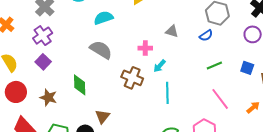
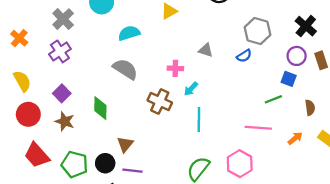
purple square: (43, 62) -> (62, 93), moved
green line: (214, 65) -> (273, 99), moved
blue square: (247, 68) -> (289, 79), moved
pink line: (220, 99) -> (258, 128), turned -50

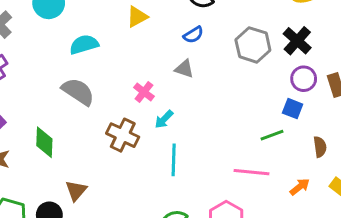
black cross: (306, 26) -> (297, 41), moved
blue semicircle: (244, 56) -> (193, 35), moved
pink cross: (175, 68) -> (144, 92), turned 35

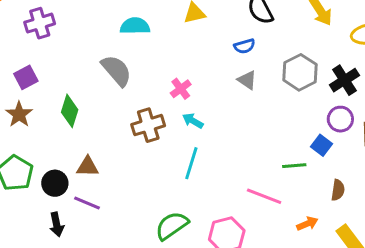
gray triangle: (184, 69) -> (247, 80), moved
cyan arrow: (164, 119) -> (193, 121), turned 60
brown cross: (123, 135) -> (148, 125), turned 32
brown triangle: (76, 190) -> (88, 167), turned 35

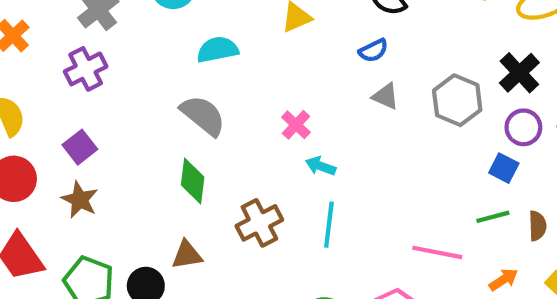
gray hexagon: (300, 72) -> (457, 100), moved
green diamond: (70, 111) -> (193, 181), moved
brown cross: (148, 125) -> (259, 223), moved
green line: (294, 166) -> (493, 217), moved

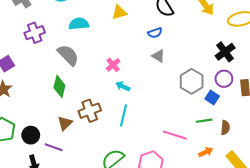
purple cross: (86, 69) -> (35, 33), moved
gray hexagon: (457, 100) -> (192, 81), moved
brown triangle: (187, 255) -> (65, 123), moved, turned -42

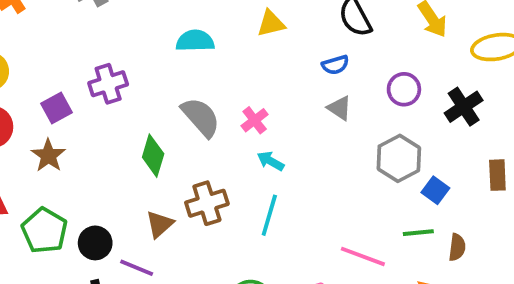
purple cross: (35, 33) -> (108, 84), moved
gray semicircle: (68, 55) -> (201, 117), moved
purple circle: (224, 79) -> (404, 89), moved

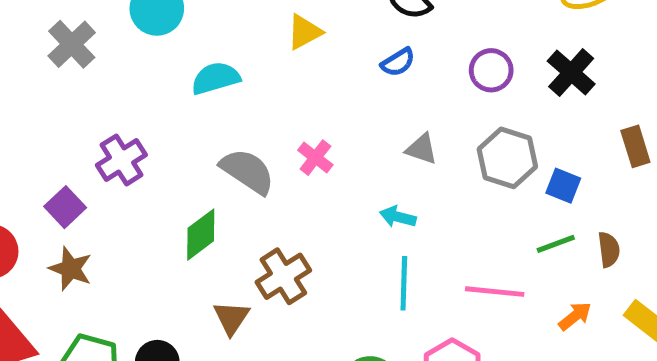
gray triangle: (339, 108) -> (421, 149), moved
green diamond: (153, 156) -> (201, 235), turned 51
cyan arrow: (271, 161) -> (398, 217), moved
cyan line: (269, 215) -> (404, 283), moved

